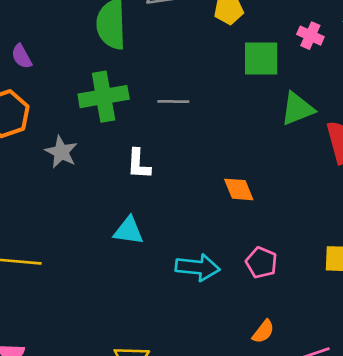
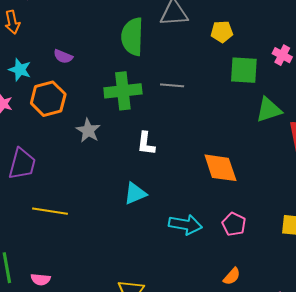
purple semicircle: (22, 56) -> (63, 56), turned -42
gray line: (173, 101) -> (172, 85), moved
orange diamond: (239, 189) -> (220, 168), size x1.5
cyan triangle: (129, 231) -> (135, 193), turned -35

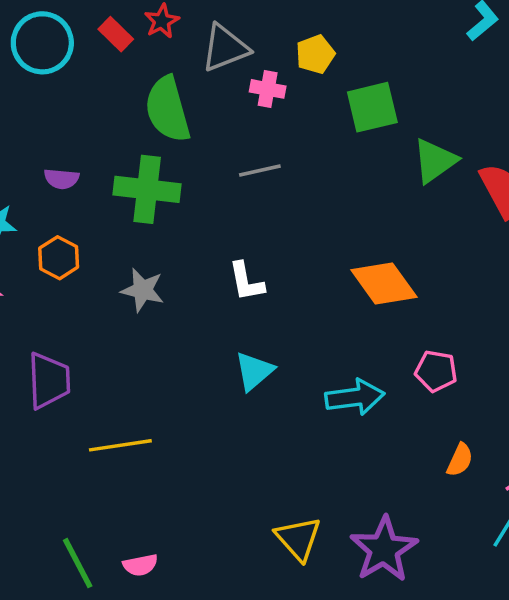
pink cross: (282, 55) -> (268, 89), moved
green cross: (123, 91) -> (147, 189), moved, turned 30
orange hexagon: (48, 99) -> (59, 258), size x0.7

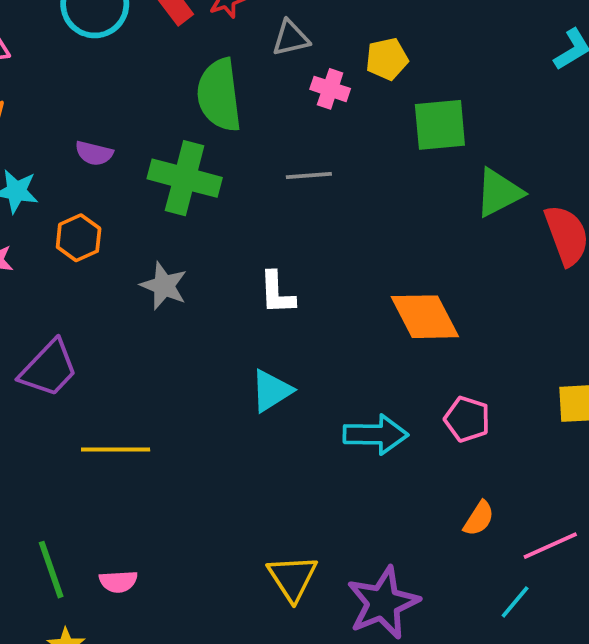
gray triangle: (225, 48) -> (291, 38), size x0.7
purple trapezoid: (49, 381) -> (49, 369), turned 38

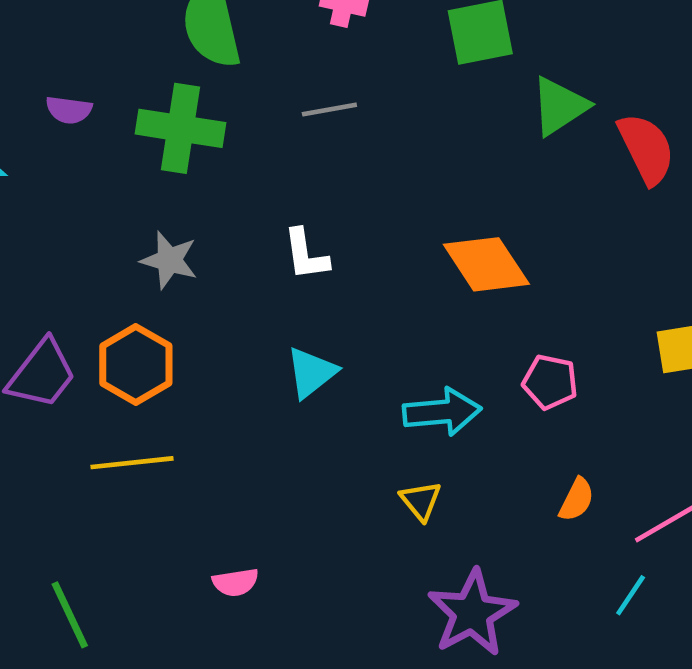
orange hexagon: (79, 238) -> (136, 364), moved, size x1.4
yellow triangle: (292, 578) -> (421, 501), moved, size x0.7
pink semicircle: (118, 582) -> (236, 582), moved

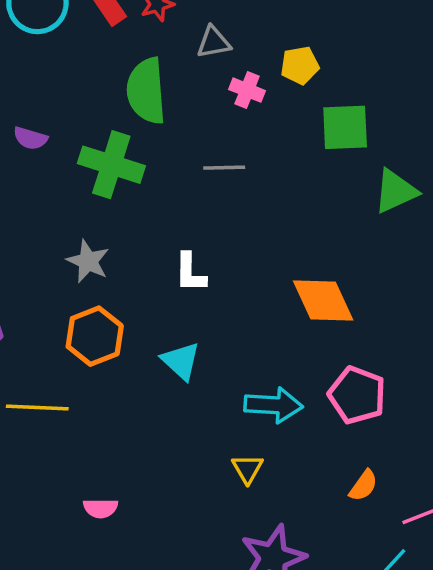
orange hexagon: (136, 364) -> (95, 336), moved
cyan triangle: (311, 373) -> (181, 361), turned -48
pink pentagon: (550, 382) -> (357, 395), size x1.4

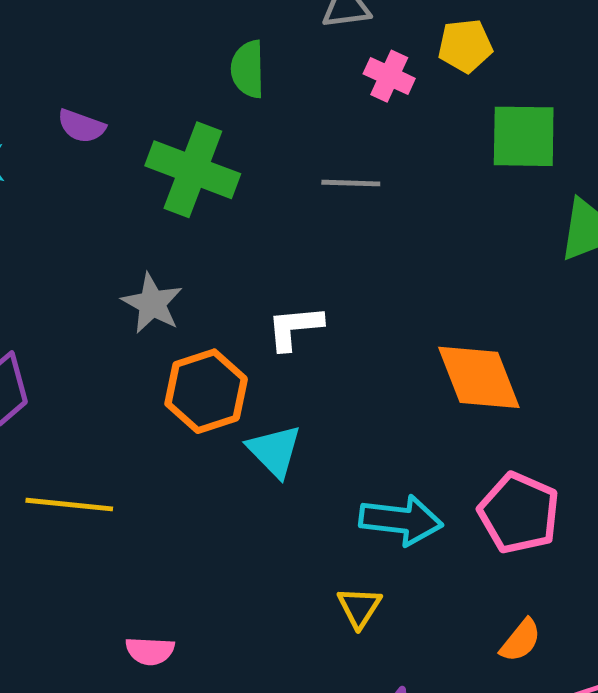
green semicircle: (146, 91) -> (248, 69), size x0.6
white L-shape: (190, 273) -> (295, 328), turned 81
orange hexagon: (95, 336) -> (206, 391), moved

